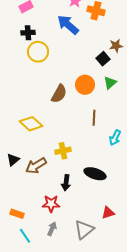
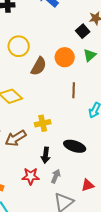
yellow circle: (38, 52) -> (19, 46), moved
gray arrow: (52, 229) -> (56, 176), moved

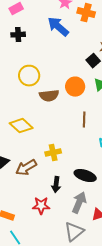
brown semicircle: (39, 66) -> (49, 96), turned 54
gray arrow: (56, 176) -> (79, 203), moved, size x1.5

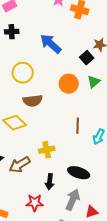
blue arrow: (58, 27) -> (51, 44), moved
brown semicircle: (49, 96) -> (33, 101), moved
brown line: (84, 120) -> (78, 126), moved

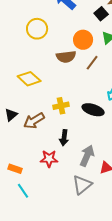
brown semicircle: (33, 101) -> (66, 57), moved
brown line: (78, 126) -> (92, 63), moved, turned 35
black ellipse: (79, 173) -> (93, 110), moved

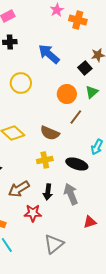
brown semicircle: (66, 57) -> (50, 133), moved, turned 30
brown arrow: (34, 121) -> (19, 189), moved
gray arrow: (87, 156) -> (71, 194), moved, turned -45
gray triangle: (82, 185) -> (54, 244), moved

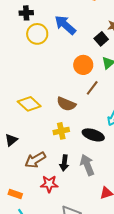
yellow circle: (21, 83) -> (37, 34), moved

